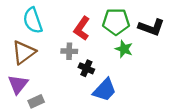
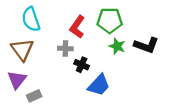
black L-shape: (151, 27) -> (146, 45), moved
brown triangle: (24, 52) -> (22, 50), turned -30

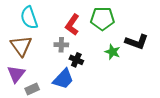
green star: (117, 46) -> (113, 52), moved
blue trapezoid: (99, 85) -> (63, 79), moved

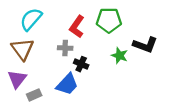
cyan semicircle: (29, 18) -> (31, 19), turned 60

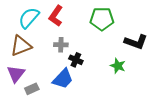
red L-shape: (77, 27) -> (56, 16), moved
brown triangle: (22, 49) -> (21, 46), turned 45
green star: (120, 55) -> (118, 66), moved

